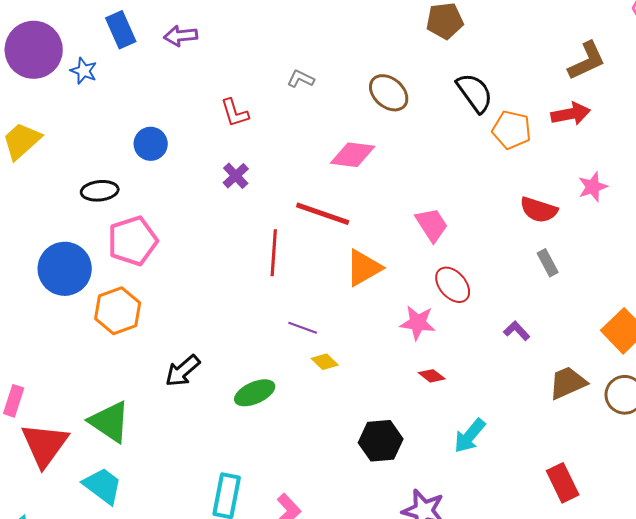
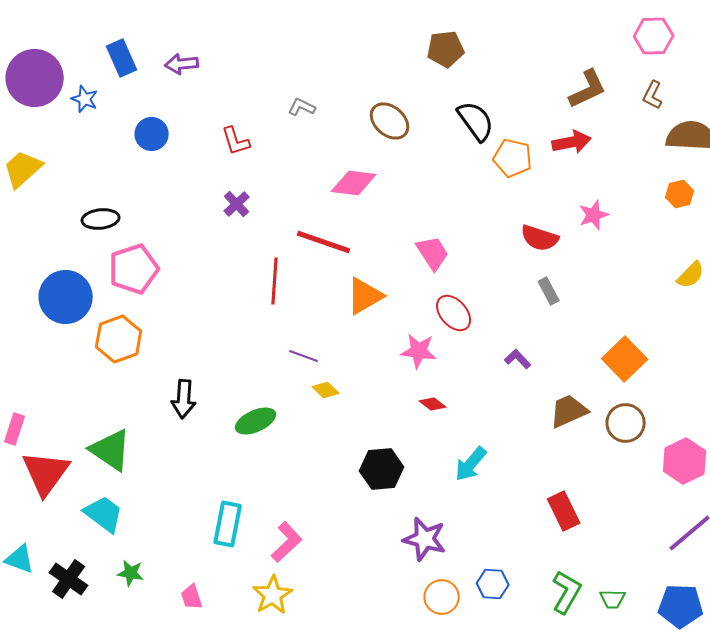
blue circle: (151, 144) -> (152, 134), moved
black arrow: (183, 371) -> (184, 399), turned -45

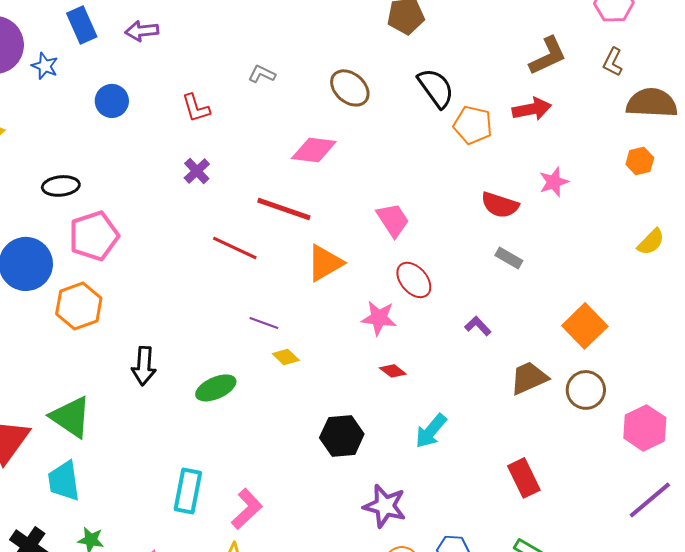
red line: (275, 281) -> (235, 248), turned -69
gray rectangle: (549, 291) -> (509, 258), turned -32
cyan trapezoid: (104, 514) -> (64, 481), turned -135

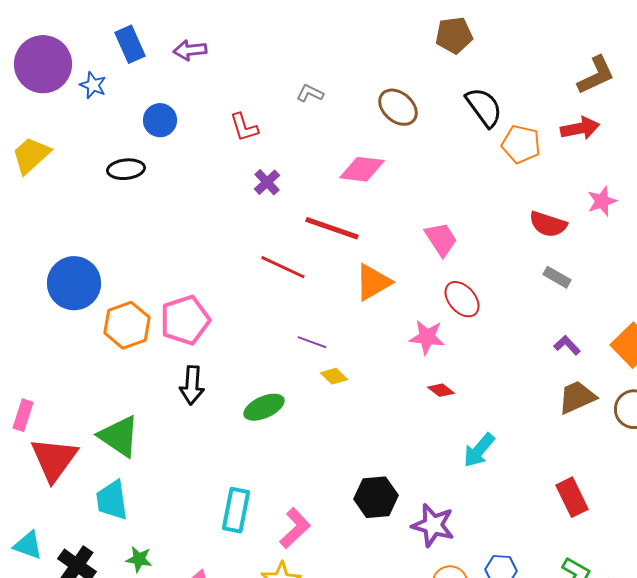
purple cross: (197, 171) -> (267, 182), moved
black ellipse: (61, 186) -> (126, 169), moved
pink pentagon: (94, 236) -> (185, 320), moved
purple L-shape: (478, 326) -> (567, 345), moved
black hexagon: (342, 436) -> (376, 497), moved

